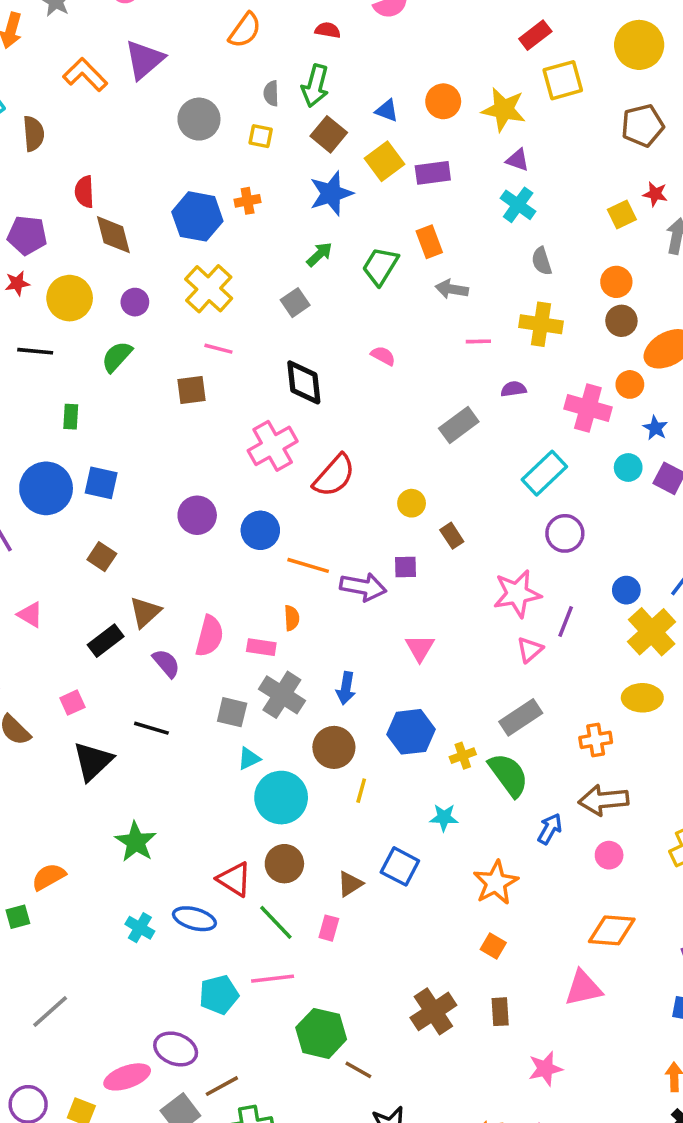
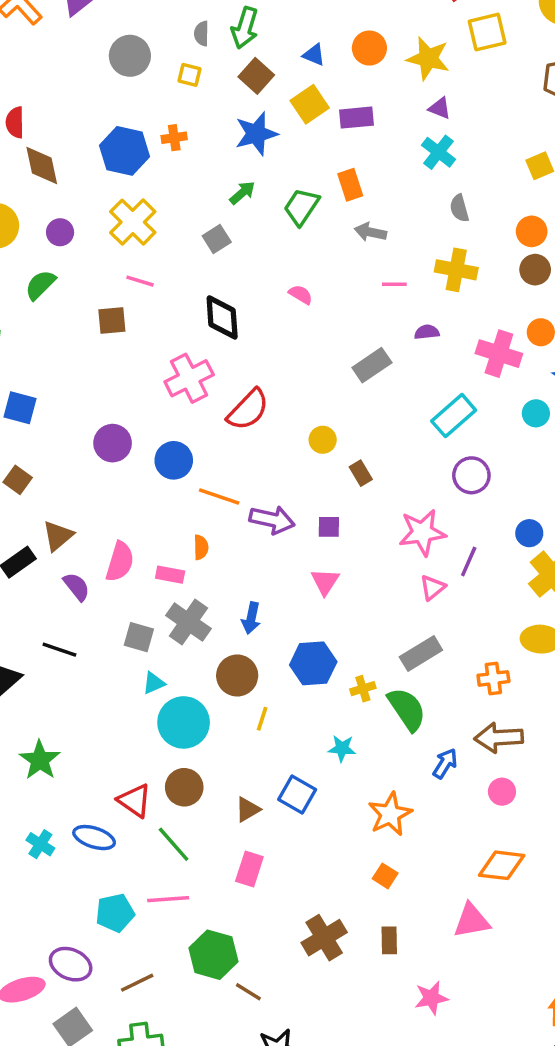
purple square: (406, 567) -> (329, 527), moved
pink rectangle: (329, 928) -> (249, 869), moved, size x1.4
brown line: (222, 1086) -> (137, 983), moved

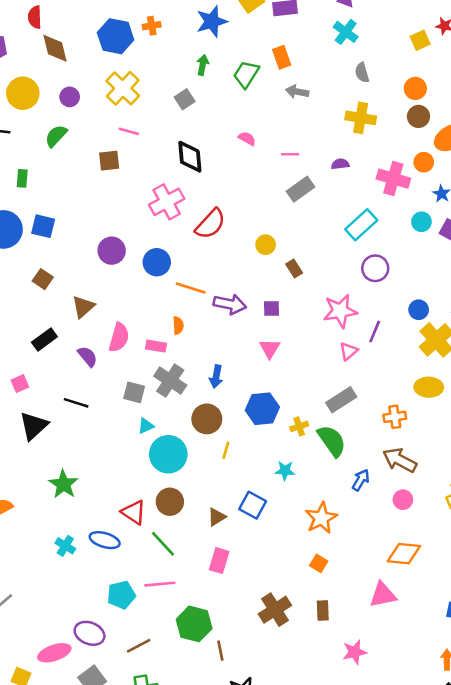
green arrow: (242, 193) -> (203, 65), turned -36
pink line: (394, 284) -> (290, 154), moved
brown triangle: (58, 536) -> (83, 307), moved
brown arrow: (499, 738) -> (400, 460), turned 32
brown line: (248, 992) -> (220, 651), turned 48

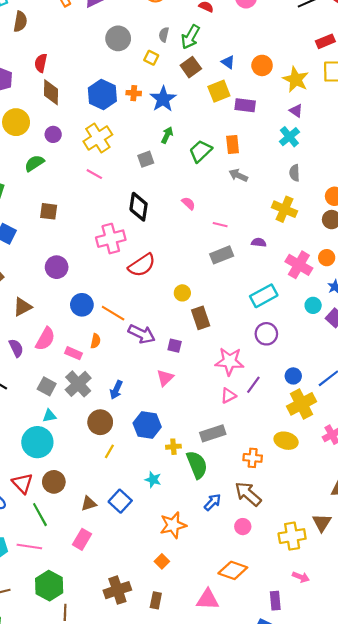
blue star: (212, 21) -> (163, 99), moved, turned -30
brown square: (109, 161) -> (49, 211), moved
blue circle: (157, 262) -> (82, 305), moved
brown rectangle: (294, 269) -> (201, 318), size x1.5
cyan circle: (168, 454) -> (37, 442), moved

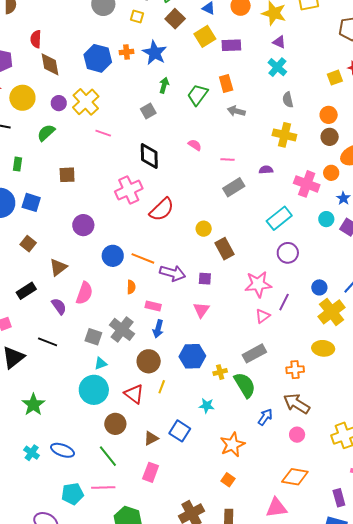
yellow cross: (98, 138) -> (86, 102), moved
pink rectangle: (74, 353) -> (153, 306), moved
red triangle: (22, 483) -> (134, 394), moved

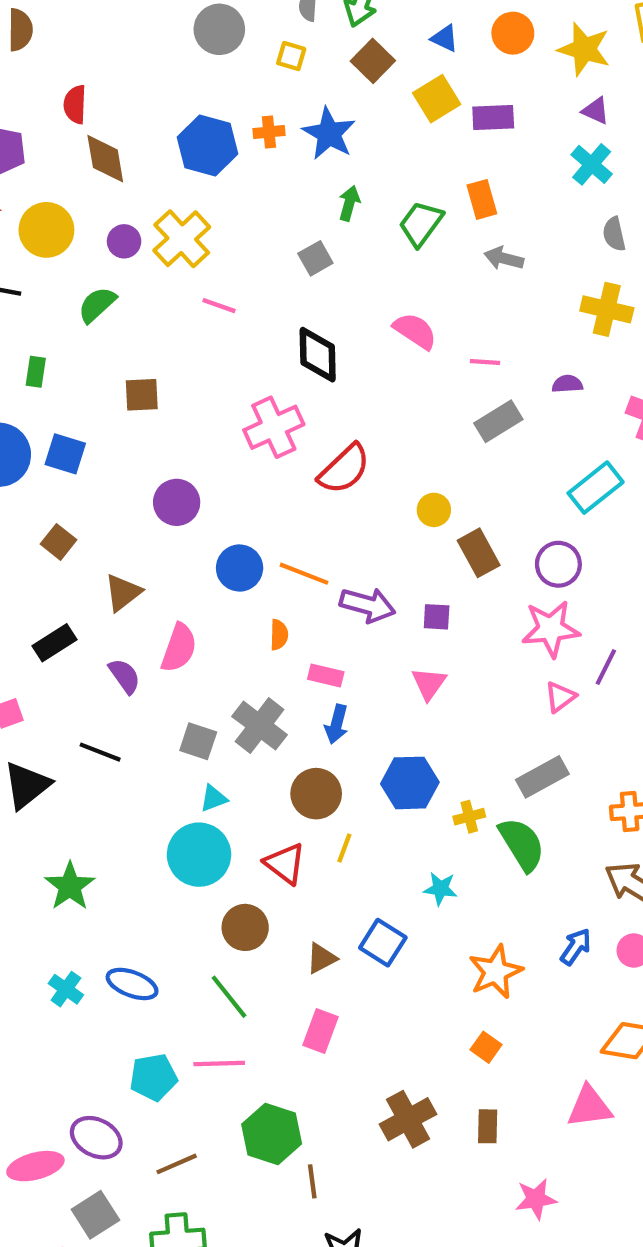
pink semicircle: (195, 145) -> (415, 331), size x1.5
purple circle: (288, 253) -> (558, 564), moved
blue arrow: (265, 417) -> (576, 947), moved

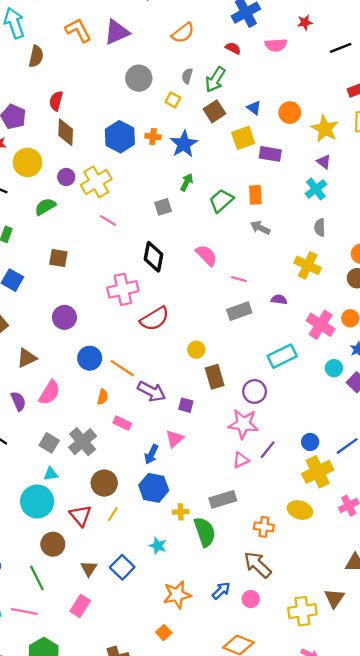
blue arrow: (337, 724) -> (151, 454), moved
brown triangle: (321, 958) -> (89, 569), turned -42

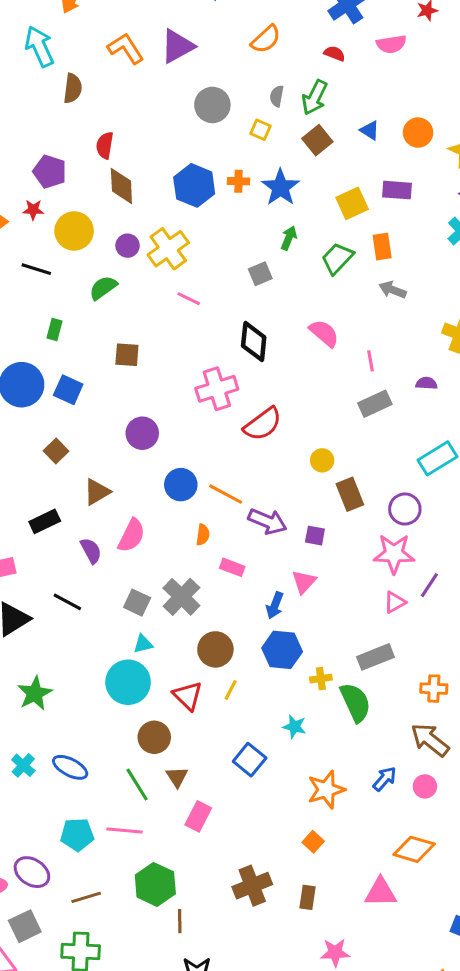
yellow square: (243, 138) -> (352, 203), moved
pink line: (239, 279) -> (371, 361), turned 70
brown triangle: (89, 569) -> (177, 777), moved

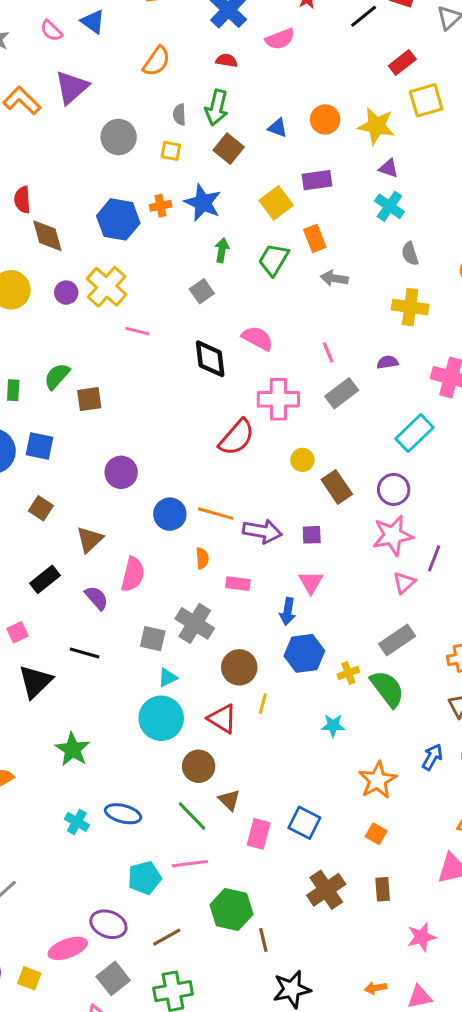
green semicircle: (103, 288) -> (57, 376), moved
pink semicircle: (324, 333) -> (257, 338), moved
pink cross: (217, 389) -> (278, 399), moved, turned 30
blue square: (250, 760) -> (304, 823), moved

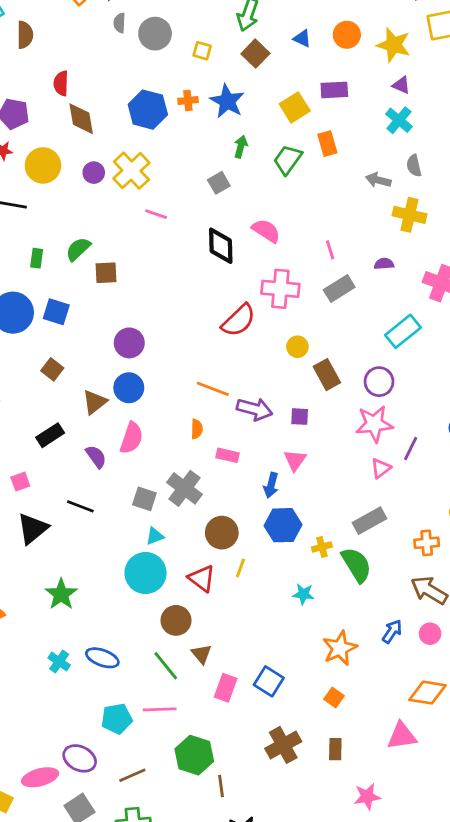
gray semicircle: (179, 115) -> (119, 23), moved
gray arrow: (334, 278) -> (378, 180), moved
blue circle: (170, 514) -> (129, 388), moved

